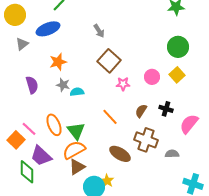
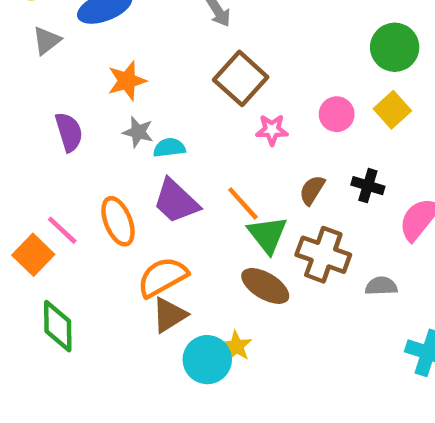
green triangle: (76, 131) -> (267, 235), moved
purple trapezoid: (41, 156) -> (176, 201), moved

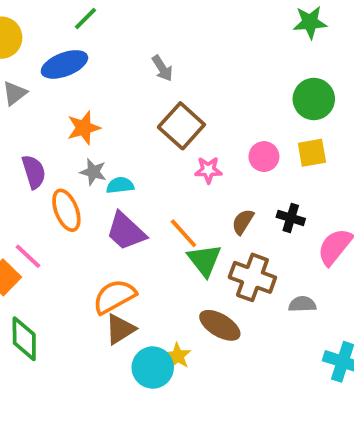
yellow square: (392, 110) -> (312, 153), turned 32
orange ellipse: (118, 221) -> (66, 210), moved
brown ellipse: (265, 286) -> (220, 325), moved

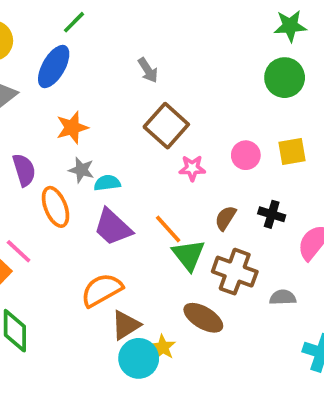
blue ellipse: (64, 64) -> (54, 67), turned -39
green circle: (314, 99) -> (285, 78), moved
brown triangle: (120, 329) -> (126, 325), moved

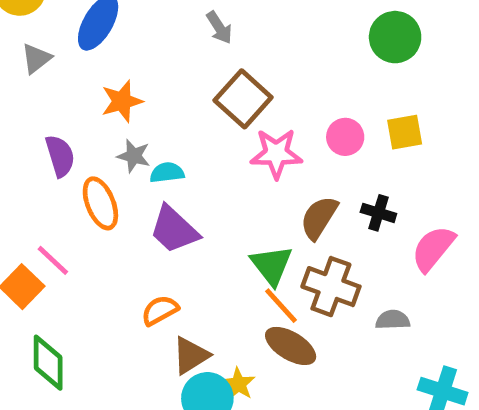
pink star: (192, 168) -> (276, 154), size x1.5
brown semicircle: (225, 218) -> (319, 218), size x1.4
orange line: (168, 229) -> (281, 306), moved
orange semicircle: (102, 290) -> (160, 310), size x0.7

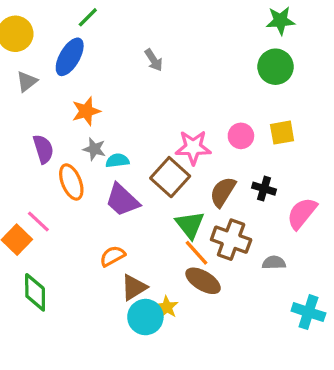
brown square: (243, 99) -> (170, 177), moved

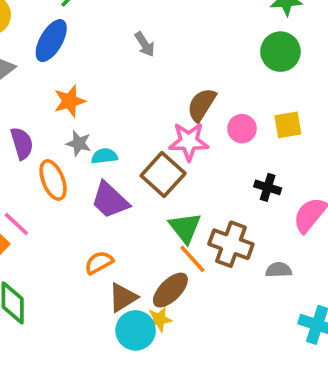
brown semicircle: (223, 192) -> (202, 105), moved
brown ellipse: (203, 281) -> (170, 290), moved, turned -76
yellow star: (167, 307) -> (159, 319), turned 30

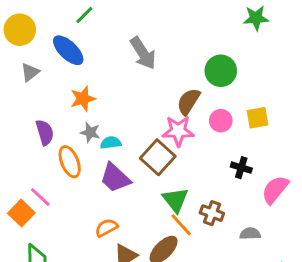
blue ellipse: (51, 41) -> (68, 50), turned -76
gray arrow: (145, 44) -> (143, 53), size x1.6
green circle: (280, 52) -> (221, 71), moved
brown cross: (231, 244) -> (212, 213), size x0.7

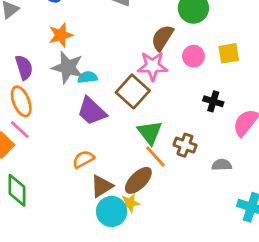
gray star: (90, 132) -> (68, 67), size x1.6
orange ellipse: (70, 162) -> (21, 101), moved

